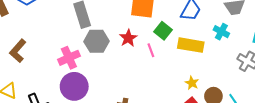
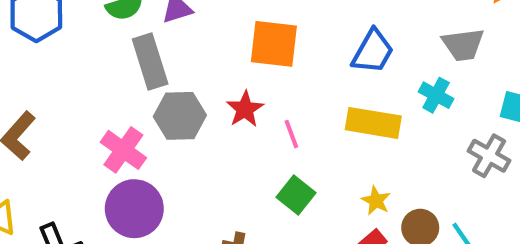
green square: (163, 31) -> (296, 195), moved
pink cross: (69, 58) -> (123, 150), turned -30

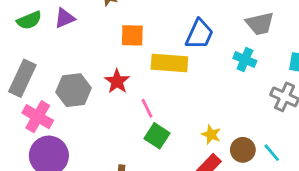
orange square: (274, 44) -> (132, 35), size x0.7
gray rectangle: (150, 61) -> (22, 78), moved, turned 48
yellow rectangle: (373, 123) -> (169, 63), moved
pink line: (291, 134) -> (147, 108), moved

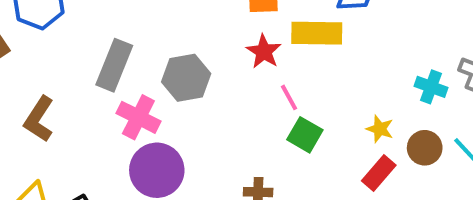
cyan cross: (245, 60) -> (431, 87), moved
red star: (117, 81) -> (264, 52), moved

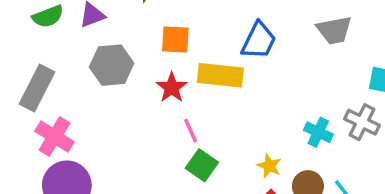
gray hexagon: (186, 78) -> (112, 65), moved

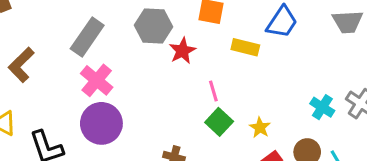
yellow rectangle: (220, 75) -> (245, 47), size x0.7
red star: (172, 88) -> (182, 51), moved
yellow star: (269, 166) -> (260, 128), moved

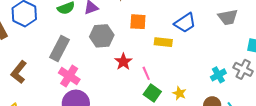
blue trapezoid: (282, 22) -> (185, 23), turned 30
red star: (182, 51) -> (123, 62), moved
cyan cross: (322, 107) -> (218, 75), turned 35

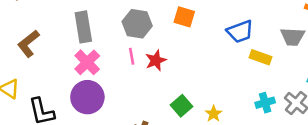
yellow rectangle: (163, 42) -> (260, 57), moved
gray rectangle: (59, 49) -> (83, 27), turned -50
pink line: (146, 73) -> (132, 56), moved

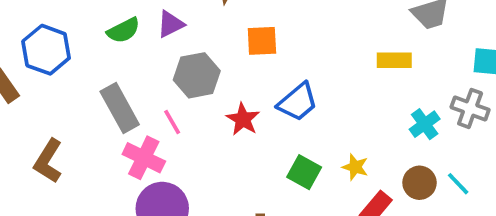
blue trapezoid: (240, 31) -> (298, 102), moved
pink line: (132, 56) -> (172, 122), moved

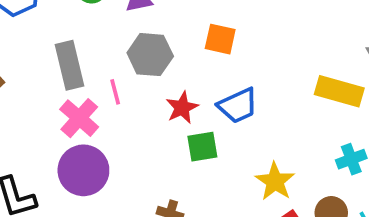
yellow rectangle: (394, 60) -> (339, 91), size x1.4
yellow star: (355, 167) -> (275, 181), size x1.5
green square: (304, 172) -> (202, 147), moved, turned 36

